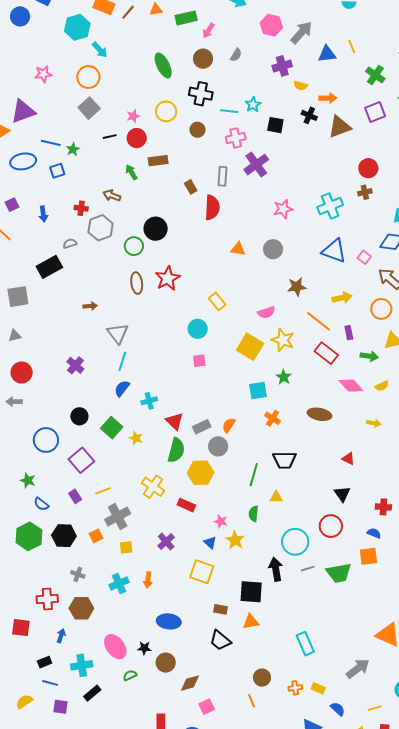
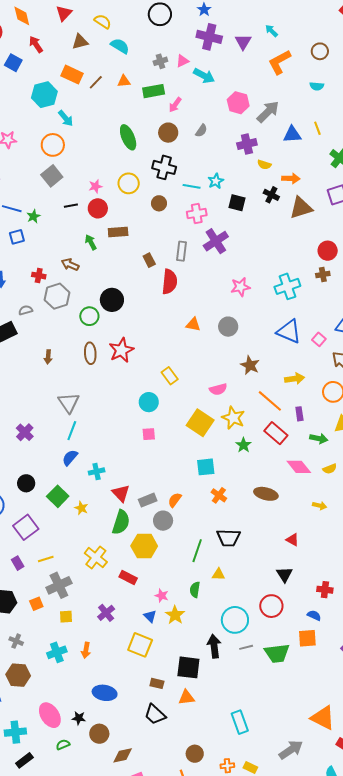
brown star: (297, 287) -> (250, 365), turned 30
brown arrow: (90, 306) -> (48, 357), moved, turned 96
green star: (284, 377) -> (243, 445), moved

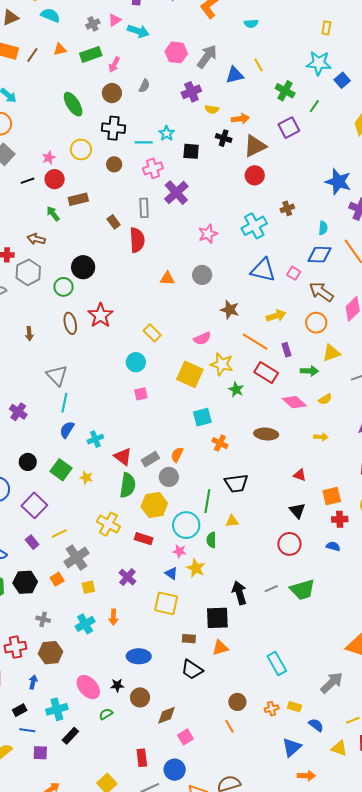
red circle: (328, 251) -> (255, 175), moved
cyan circle: (235, 620) -> (186, 525), moved
orange square: (307, 638) -> (332, 496), moved

